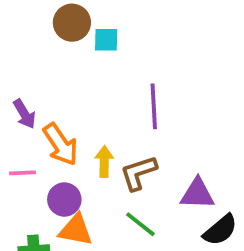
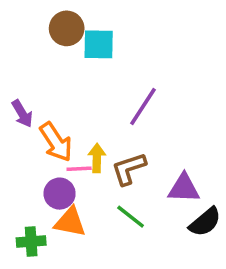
cyan square: (106, 40) -> (99, 44), size x1.4
purple line: (154, 106) -> (143, 107), turned 36
pink line: (23, 173) -> (79, 169), moved

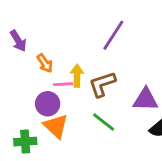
orange arrow: (56, 142) -> (45, 63), size x0.6
orange triangle: (70, 222) -> (56, 126), turned 32

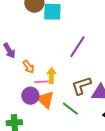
brown L-shape: (102, 84) -> (81, 86), moved
orange triangle: (56, 126) -> (45, 100), moved

